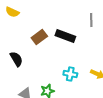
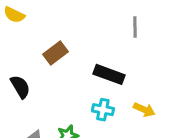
black rectangle: (65, 36) -> (109, 74), moved

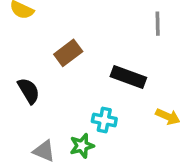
cyan cross: (103, 110) -> (104, 120), moved

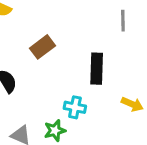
black rectangle: (128, 77) -> (97, 69), turned 72

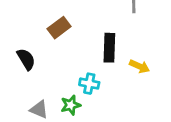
yellow arrow: (132, 104) -> (139, 66), moved

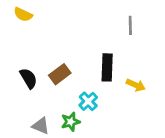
brown rectangle: (59, 28) -> (60, 74), moved
cyan cross: (89, 84) -> (88, 101), turned 36

